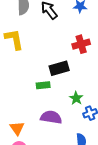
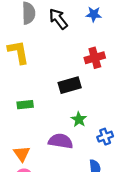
green rectangle: (43, 85) -> (25, 105), moved
green star: (76, 98) -> (79, 119), moved

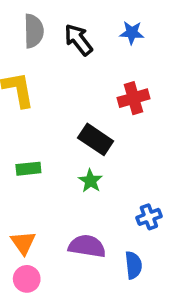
black rectangle: (70, 85) -> (96, 139), turned 50
green star: (79, 119) -> (90, 181), moved
purple semicircle: (61, 141) -> (87, 246), moved

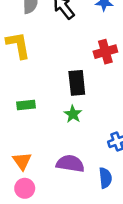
black rectangle: (96, 139) -> (77, 83), turned 50

